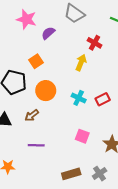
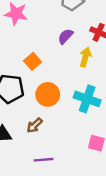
purple semicircle: (48, 33) -> (65, 36), moved
cyan cross: (79, 98) -> (87, 99), size x1.5

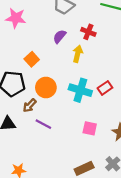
brown arrow: (35, 125) -> (30, 105), moved
purple line: (44, 160) -> (43, 124), moved, turned 35

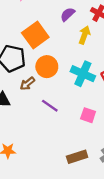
orange square: (32, 59) -> (35, 35), size x1.6
purple line: (43, 124) -> (50, 106), moved

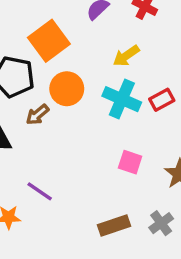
yellow arrow: (84, 35) -> (126, 56), moved, turned -144
purple line: (50, 106) -> (40, 191), moved

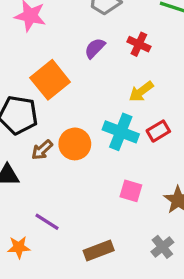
yellow arrow: (126, 56) -> (141, 92), moved
orange circle: (67, 89) -> (75, 144), moved
brown rectangle: (114, 225) -> (99, 251), moved

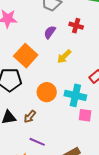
yellow arrow: (141, 92) -> (64, 56), moved
cyan cross: (121, 132) -> (75, 95), moved
brown arrow: (42, 150) -> (30, 117), moved

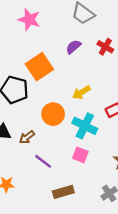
yellow arrow: (64, 56) -> (81, 92), moved
pink square: (85, 115) -> (80, 155), moved
purple line: (37, 142) -> (43, 161), moved

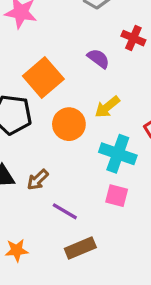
purple semicircle: (73, 47) -> (98, 58), moved, turned 84
orange circle: (53, 114) -> (69, 124), moved
brown rectangle: (63, 192) -> (80, 248), moved

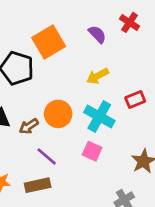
orange circle: (69, 124) -> (58, 114), moved
brown rectangle: (80, 248) -> (38, 185), moved

